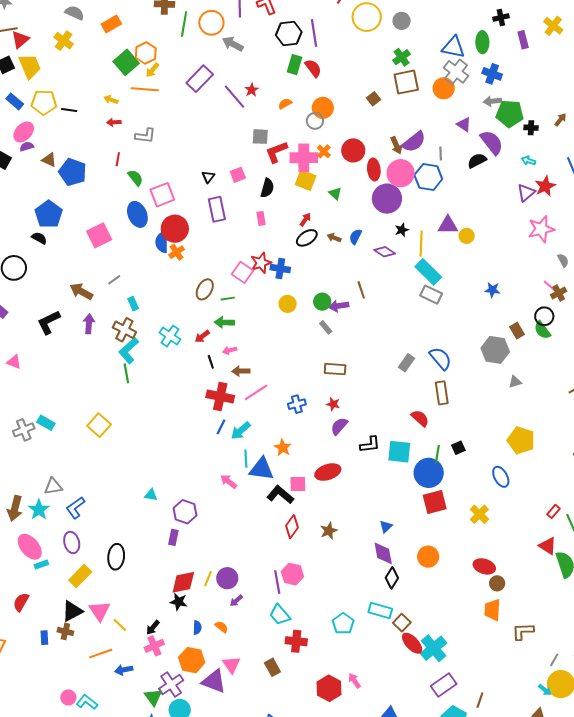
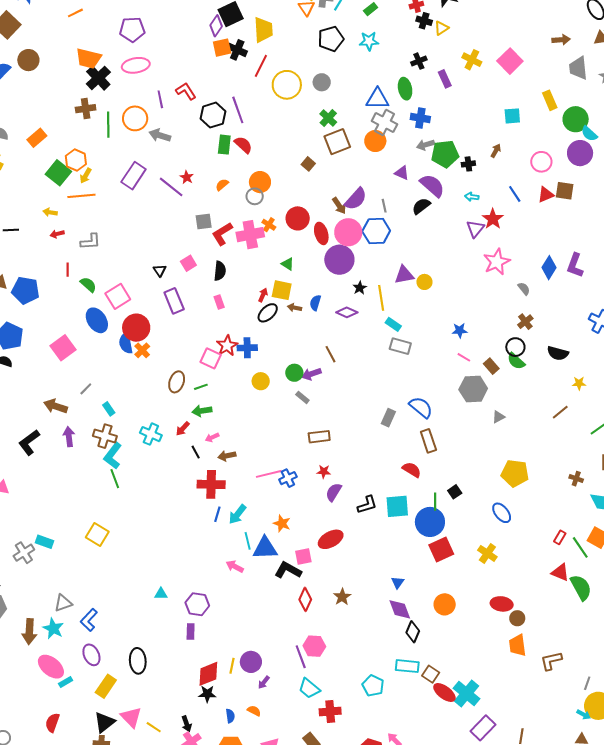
yellow square: (306, 180) -> (282, 290), moved
cyan rectangle: (428, 272) -> (393, 324), size x0.6
pink line: (550, 286) -> (464, 357), moved
pink line: (256, 392) -> (269, 474), moved, turned 30
black arrow: (153, 627) -> (187, 724), turned -49

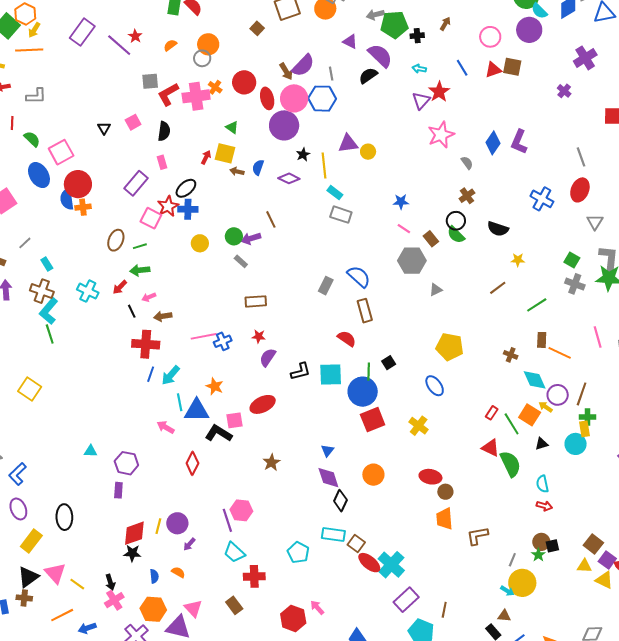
purple rectangle: (174, 301) -> (136, 183), moved, turned 60
black ellipse: (268, 313) -> (186, 188), moved
orange cross: (142, 350) -> (83, 207), turned 35
red diamond: (305, 599) -> (192, 463), moved

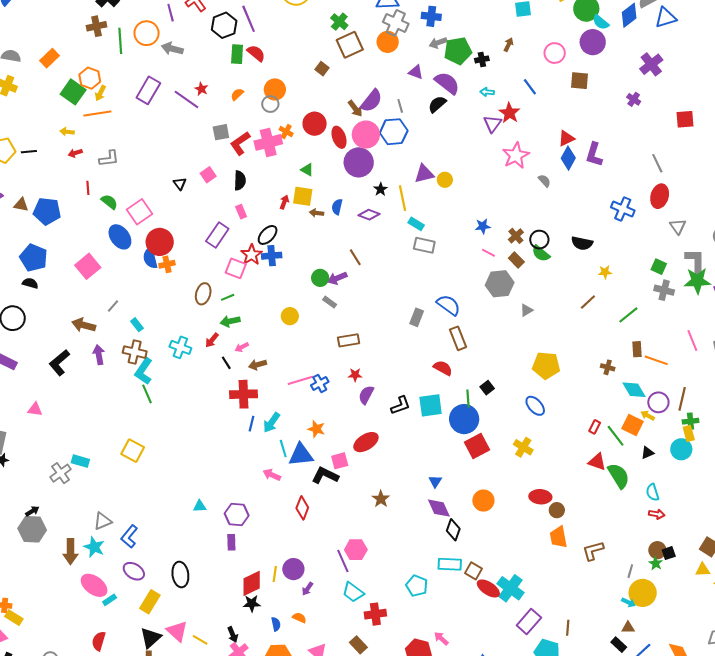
red triangle: (493, 70) -> (566, 138), moved
brown cross: (467, 196) -> (516, 236), moved
yellow circle: (200, 243) -> (290, 316), moved
purple ellipse: (18, 509) -> (134, 571), turned -30

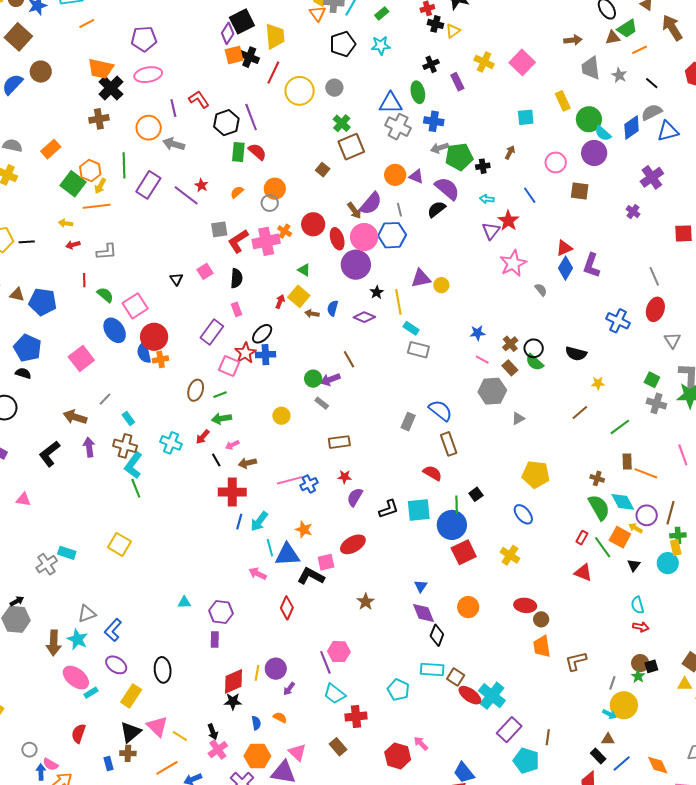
green line: (120, 41) -> (124, 165), moved
orange circle: (388, 42) -> (395, 175), moved
yellow square: (303, 196) -> (299, 296), turned 30
black triangle: (647, 453) -> (634, 565), turned -32
green semicircle: (619, 476) -> (599, 507), moved

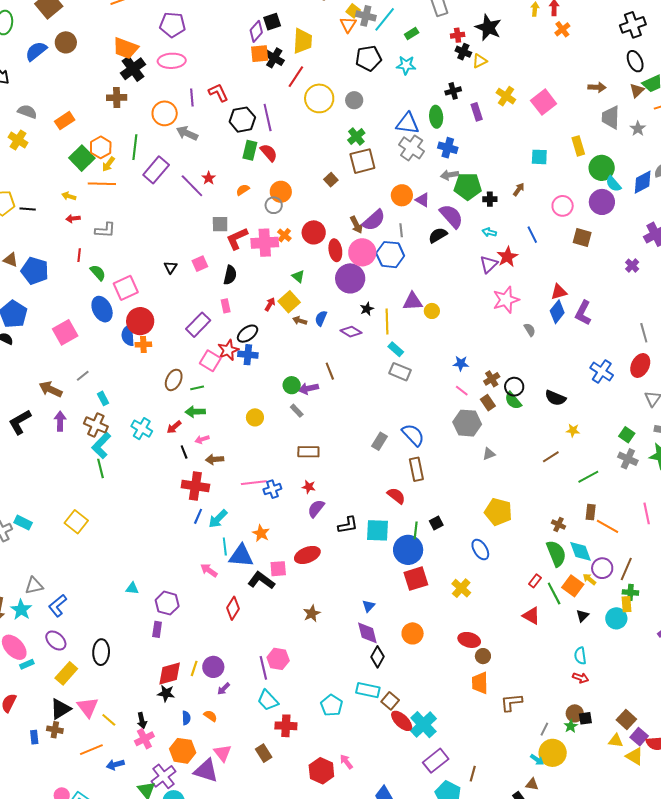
black square: (242, 21) -> (272, 22), size x0.7
brown triangle: (613, 38) -> (637, 90), turned -42

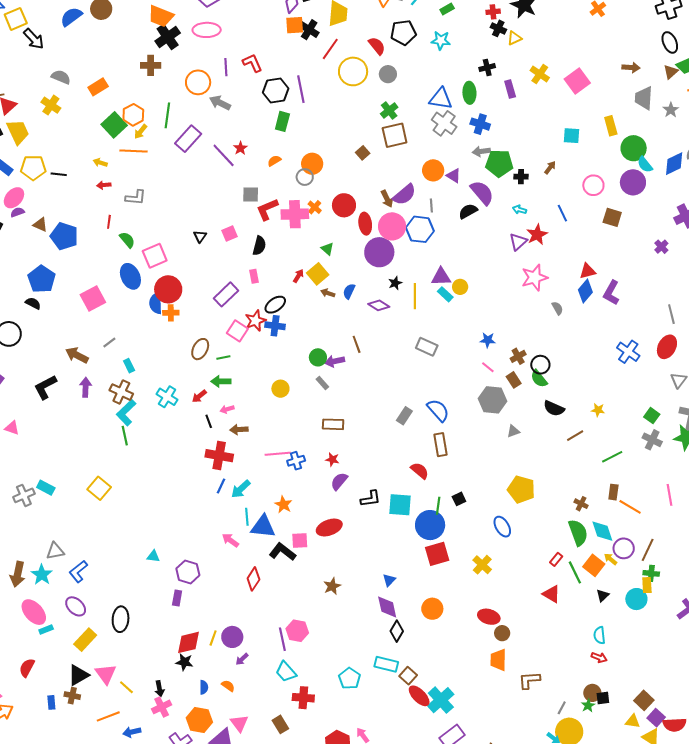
red semicircle: (269, 153) -> (377, 46), moved
cyan rectangle: (396, 349) -> (445, 294), moved
black semicircle: (555, 398) -> (554, 408), moved

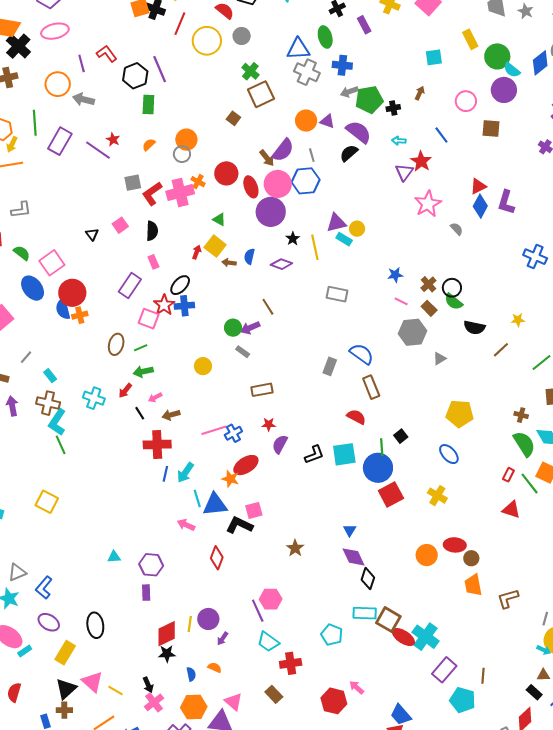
red ellipse: (329, 528) -> (246, 465), moved
orange circle: (432, 609) -> (427, 555), moved
brown square: (408, 676) -> (388, 620), size x1.4

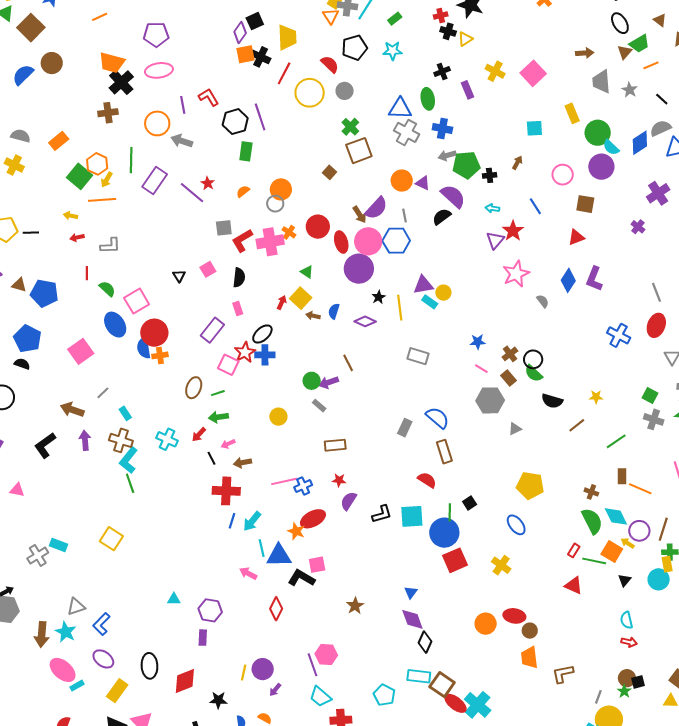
red triangle: (478, 186) -> (576, 237), moved
green line: (530, 484) -> (594, 561), turned -45
red diamond: (167, 634) -> (185, 681), moved

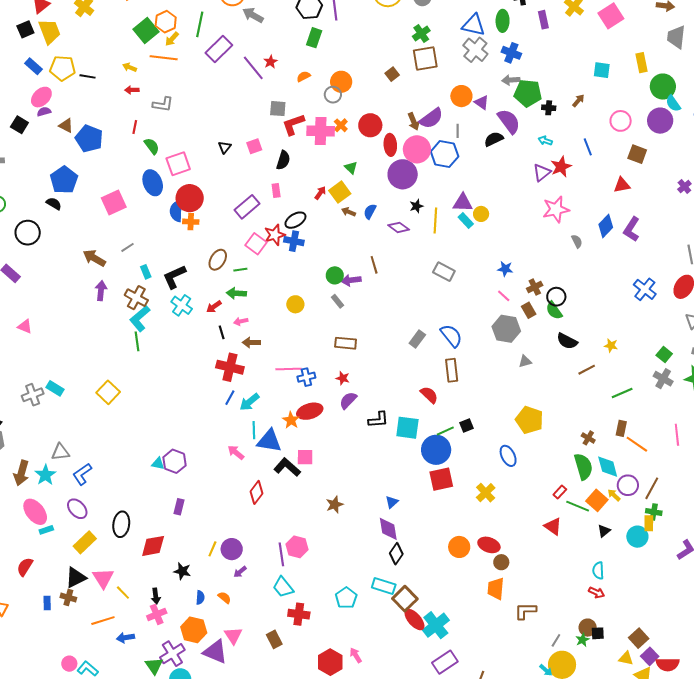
black L-shape: (45, 445) -> (174, 277), moved
green line: (450, 512) -> (445, 431), turned 54
purple hexagon: (210, 610) -> (175, 461), moved

